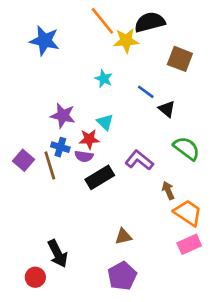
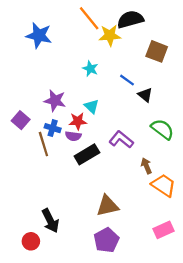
purple square: (23, 160) -> (21, 120), moved
brown triangle: (123, 236) -> (108, 206), size x1.5
pink rectangle: (189, 244) -> (164, 230), moved

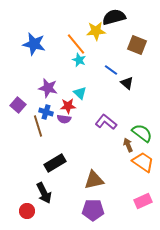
orange line: (89, 18) -> (76, 44), moved
blue star: (39, 35) -> (34, 44), moved
green semicircle: (162, 129) -> (142, 133), moved
black rectangle: (87, 154) -> (55, 163), moved
purple pentagon: (106, 240) -> (93, 210), turned 30

